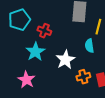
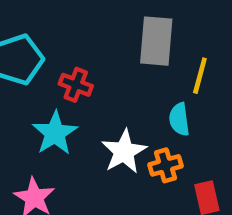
orange cross: (83, 77) -> (165, 165), moved

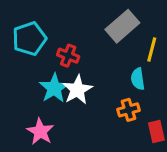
gray rectangle: (156, 41) -> (122, 26), turned 44
white star: (124, 152) -> (77, 90), moved

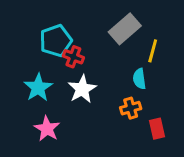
cyan pentagon: (29, 39) -> (56, 41), moved
cyan star: (54, 88) -> (38, 88), moved

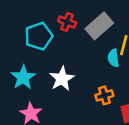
red cross: (73, 57) -> (67, 22), moved
cyan semicircle: (139, 79) -> (113, 58), moved

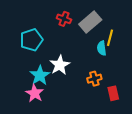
cyan pentagon: (39, 36) -> (31, 40), moved
cyan star: (23, 77) -> (40, 75), moved

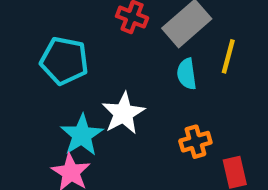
cyan pentagon: (31, 40) -> (64, 61), turned 30
cyan semicircle: (102, 48) -> (187, 74), moved

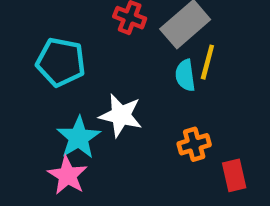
yellow line: (228, 56) -> (207, 62), moved
white star: (123, 113) -> (121, 115), turned -30

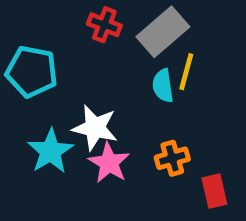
pink star: (67, 175) -> (109, 163), moved

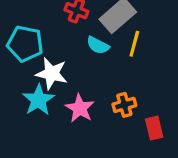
cyan semicircle: (163, 86) -> (98, 45), moved, turned -55
white star: (95, 128) -> (52, 73), moved

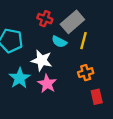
white star: (52, 73) -> (42, 60), moved
orange cross: (124, 105) -> (86, 73), moved

